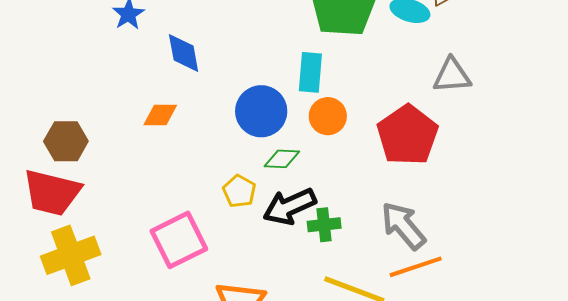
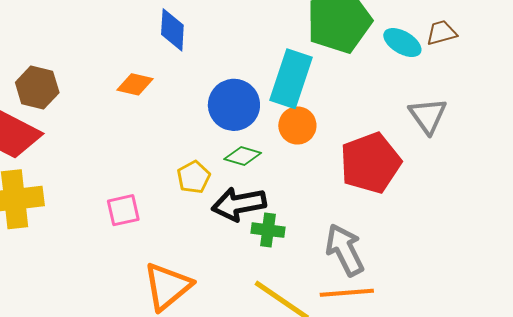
cyan rectangle: (310, 72) -> (291, 79), size x1.4
gray triangle: (452, 76) -> (428, 116), turned 45
pink square: (179, 240) -> (123, 210), size x0.6

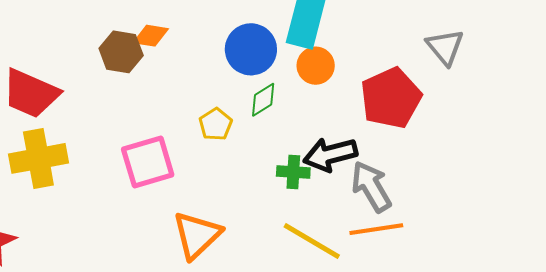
brown hexagon: (37, 87) -> (121, 52), moved
green diamond: (243, 156) -> (263, 100), turned -45
black arrow: (239, 204) -> (330, 154), moved
pink square: (123, 210) -> (148, 162), size x1.6

